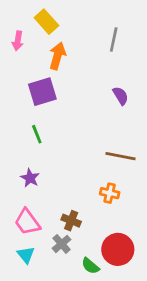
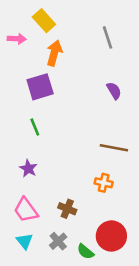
gray line: (114, 39) -> (108, 37), turned -30
pink arrow: (18, 41) -> (17, 39), turned -96
gray cross: (62, 244) -> (58, 241), moved

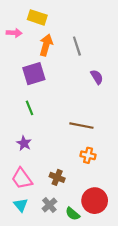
yellow rectangle: (44, 21) -> (37, 17), turned -30
gray line: (108, 37) -> (77, 46), moved
brown line: (114, 148) -> (81, 126), moved

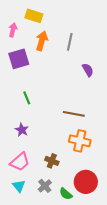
pink arrow: (14, 33) -> (13, 30), turned -80
gray line: (77, 46) -> (70, 42), turned 30
purple square: (34, 74) -> (19, 59), moved
orange cross: (88, 155) -> (80, 141), size x1.5
pink trapezoid: (22, 179) -> (20, 162), turned -95

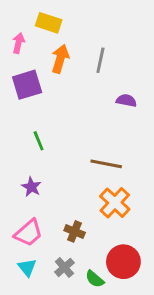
purple semicircle: (88, 70) -> (126, 101), turned -48
orange cross: (80, 141) -> (115, 203), turned 30

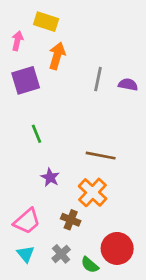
gray line: (100, 60) -> (98, 79), moved
purple semicircle: (126, 101) -> (128, 84), moved
purple star: (31, 187) -> (50, 177), moved
orange cross: (115, 203) -> (93, 192), moved

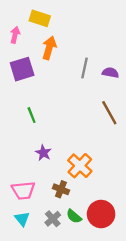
brown line: (101, 156) -> (109, 113), moved, turned 50
pink trapezoid: (27, 221) -> (23, 190), turned 35
green semicircle: (90, 265) -> (74, 216), moved

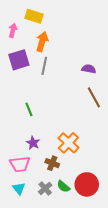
gray line: (85, 68) -> (44, 66), moved
purple semicircle: (110, 73) -> (89, 69), moved
green line: (32, 115) -> (29, 109), moved
purple star: (43, 153) -> (33, 143), moved

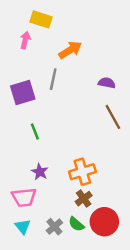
pink arrow: (13, 30) -> (25, 40), moved
orange arrow: (42, 42) -> (70, 50), moved, turned 42
purple square: (19, 60) -> (23, 93), moved
orange cross: (68, 143) -> (82, 172), turned 30
brown cross: (52, 163) -> (84, 199), moved, turned 32

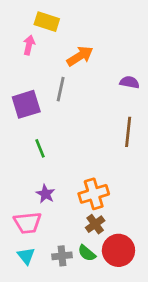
purple semicircle: (107, 83) -> (130, 82), moved
brown line: (113, 117) -> (128, 132), turned 35
gray cross: (54, 227) -> (62, 256), turned 35

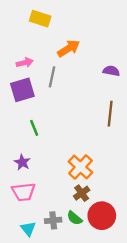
pink arrow: (29, 45) -> (25, 63), moved, turned 63
purple star: (45, 194) -> (22, 162), moved
orange cross: (94, 194) -> (80, 167), turned -30
cyan triangle: (26, 256) -> (28, 229), moved

